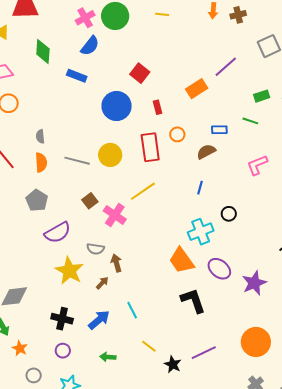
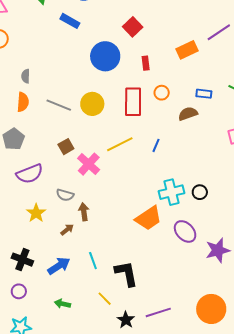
blue line: (200, 188) -> (156, 145), moved
black circle: (229, 214) -> (200, 192), moved
orange trapezoid: (181, 260) -> (149, 218), turned -96
yellow star: (69, 271) -> (36, 213), size x0.7
black L-shape: (193, 301) -> (126, 274), moved

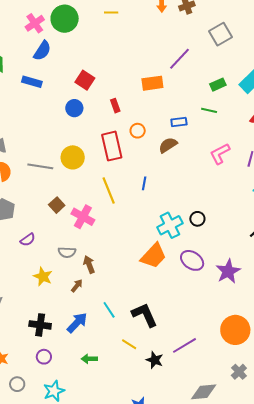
red square: (133, 27) -> (85, 80), moved
orange rectangle: (187, 50) -> (152, 83), turned 30
blue circle: (105, 56) -> (74, 108), size x0.6
yellow line: (120, 144) -> (109, 190), turned -72
purple semicircle: (30, 174) -> (28, 240), size x0.6

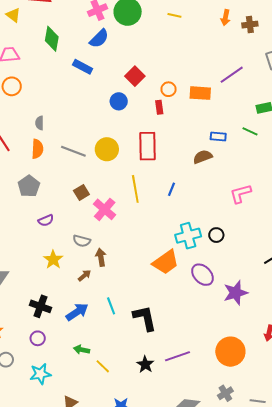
orange circle: (138, 131) -> (169, 89), moved
pink L-shape: (220, 154) -> (240, 194), moved
yellow line: (129, 344) -> (103, 366), moved

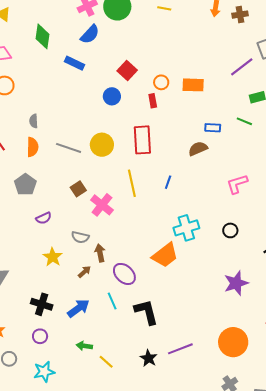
purple line: (232, 75) -> (242, 67), moved
black circle: (216, 235) -> (230, 230), moved
purple ellipse: (202, 275) -> (124, 274), moved

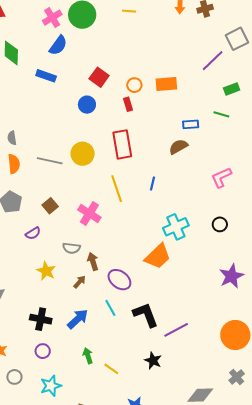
brown square: (78, 189) -> (50, 206), moved
green arrow: (84, 346) -> (88, 356), turned 70
purple line: (180, 349) -> (176, 330), moved

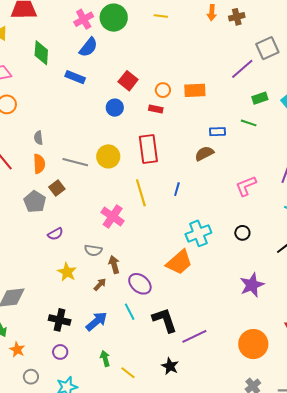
red rectangle: (128, 104) -> (156, 109), turned -64
brown square: (50, 206) -> (57, 188), moved

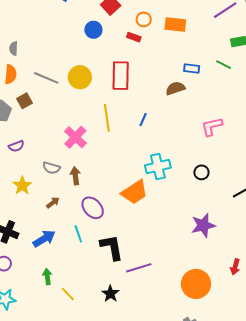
brown arrow: (114, 265) -> (75, 176), moved

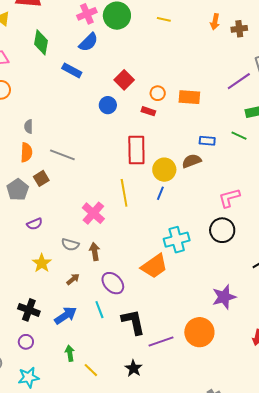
yellow circle: (80, 77) -> (164, 170), moved
black circle: (201, 172) -> (222, 230), moved, size x1.6
orange circle: (196, 284) -> (199, 332), moved

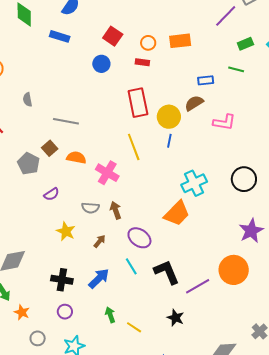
orange semicircle: (26, 152) -> (76, 158), moved, turned -72
pink L-shape: (229, 198) -> (224, 122), moved, turned -145
black circle: (222, 230) -> (244, 179), moved

